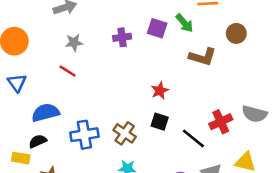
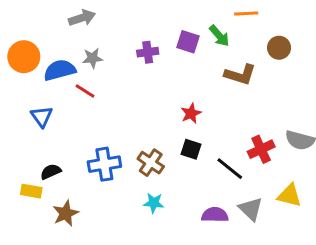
blue triangle: (17, 83) -> (42, 116), moved
blue semicircle: (45, 113) -> (60, 70), moved

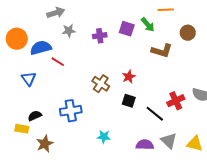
gray star: (92, 58) -> (69, 31), moved
brown cross: (151, 163) -> (101, 84), moved
yellow triangle: (289, 195) -> (195, 144), moved

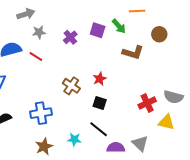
purple cross: (100, 36) -> (70, 37), turned -32
red line: (58, 62) -> (36, 57), moved
black line: (155, 114) -> (99, 129), moved
brown star: (45, 144) -> (44, 146), moved
yellow triangle: (195, 144) -> (166, 122), moved

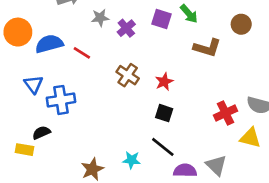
gray star: (39, 32) -> (100, 18), moved
brown cross: (71, 86) -> (128, 75), moved
blue cross: (41, 113) -> (61, 100), moved

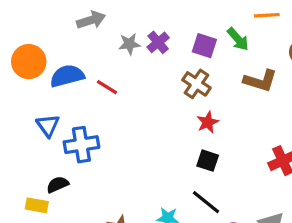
purple cross: (126, 28) -> (158, 42), moved
brown cross: (128, 75) -> (196, 84), moved

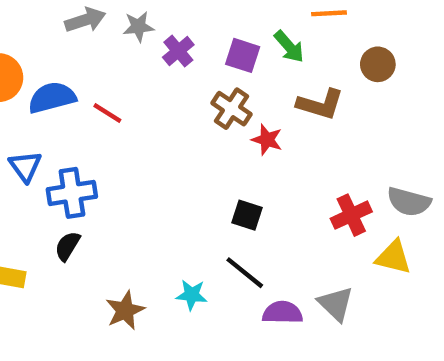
gray star: (129, 44) -> (138, 27), moved
red star: (208, 122) -> (267, 140), moved, turned -30
black semicircle: (57, 185) -> (67, 246), moved, turned -35

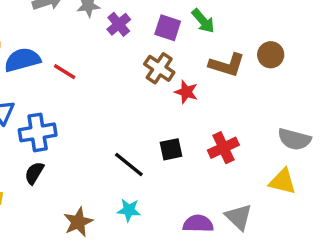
brown circle: (378, 64) -> (271, 55), moved
black square: (247, 215) -> (171, 149), turned -30
red cross: (351, 215) -> (223, 148), moved
black line: (245, 273) -> (129, 165), moved

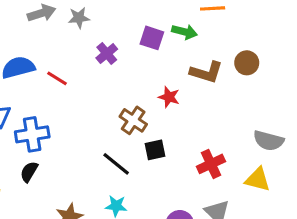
green arrow: (203, 21) -> (185, 32), turned -35
purple cross: (119, 24) -> (107, 54), moved
brown cross: (159, 68) -> (133, 120), moved
red cross: (223, 148) -> (211, 164), moved

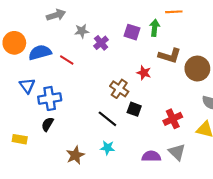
gray star: (79, 18) -> (82, 31), moved
green arrow: (185, 32) -> (155, 28), turned -98
brown circle: (247, 63) -> (197, 69), moved, size x1.5
black square: (155, 150) -> (134, 109), turned 32

